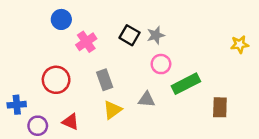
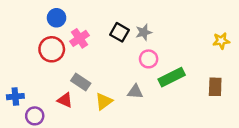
red circle: (56, 80) -> (52, 49), moved
gray rectangle: (105, 80) -> (81, 82), moved, turned -36
brown rectangle: (220, 107) -> (215, 87), moved
red triangle: (70, 122) -> (65, 100), moved

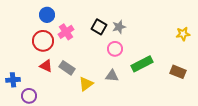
pink circle: (149, 59) -> (115, 49), moved
brown rectangle: (215, 87) -> (178, 72), turned -70
red triangle: (65, 100) -> (46, 66), moved

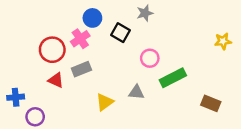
blue circle: (47, 15) -> (92, 18), moved
gray star: (119, 27) -> (145, 13), moved
pink circle: (115, 49) -> (150, 58), moved
gray rectangle: (67, 68) -> (81, 69), moved, turned -56
brown rectangle: (178, 72) -> (211, 103), moved

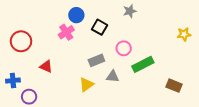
gray star: (145, 13) -> (130, 11), moved
red circle: (52, 50) -> (21, 41), moved
gray rectangle: (81, 69) -> (96, 60), moved

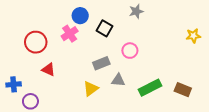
red circle: (21, 41) -> (36, 42), moved
green rectangle: (143, 64) -> (150, 88), moved

